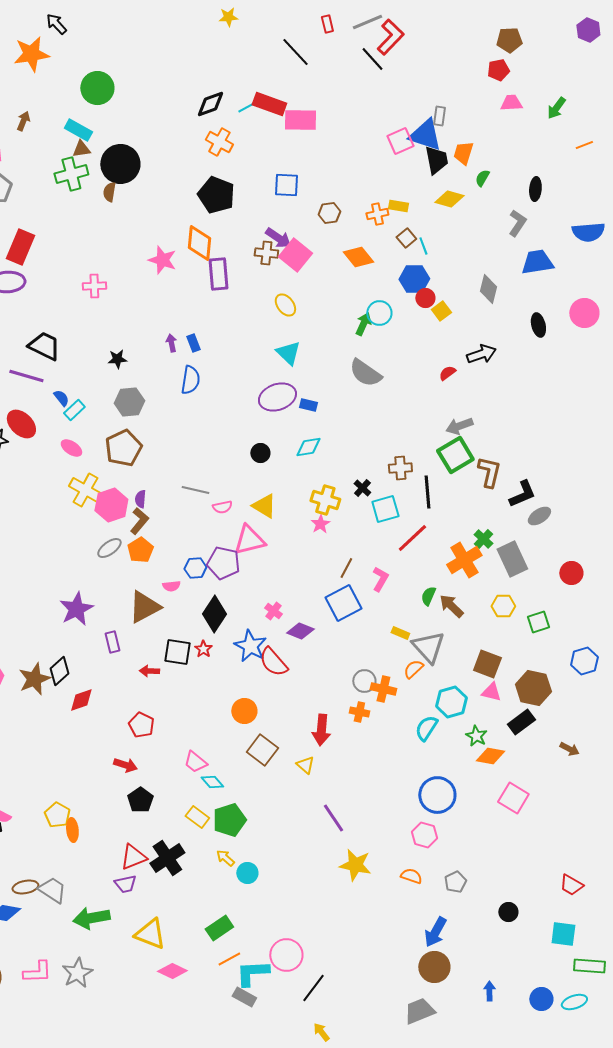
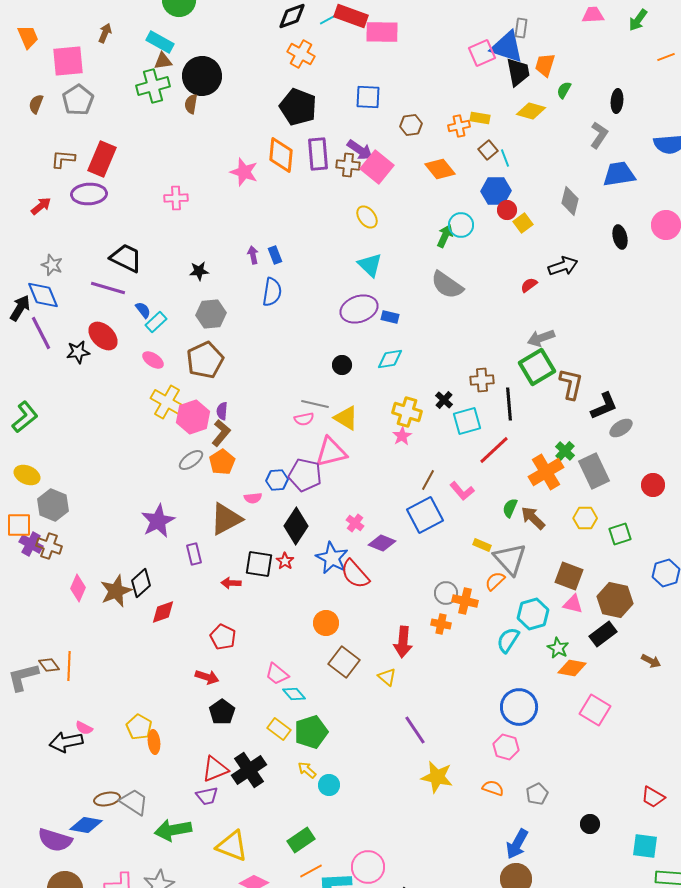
purple rectangle: (218, 274) -> (318, 154), moved
gray line: (195, 490) -> (315, 404), moved
pink L-shape: (380, 579) -> (462, 491), turned 110

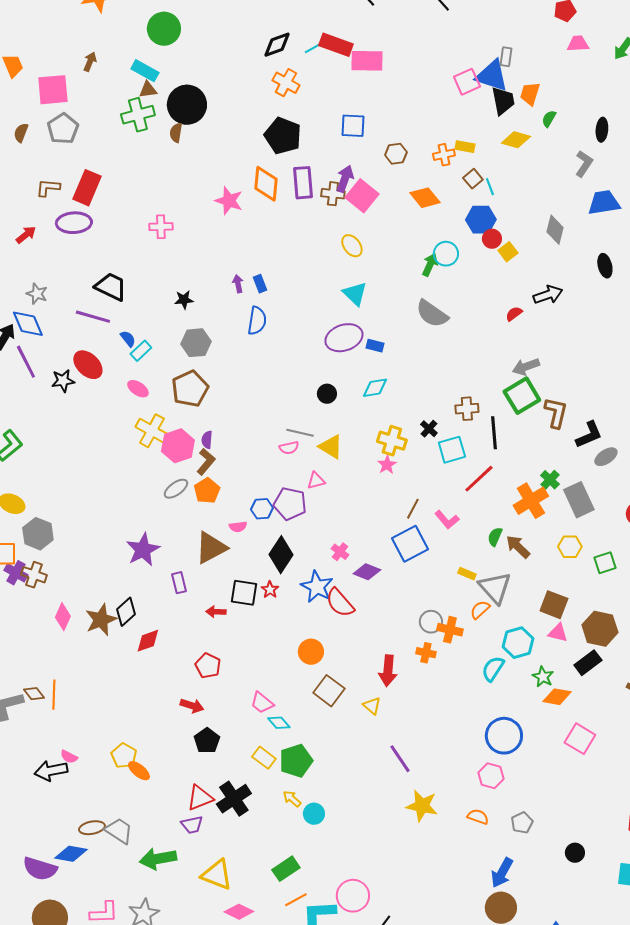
purple arrow: (360, 150) -> (345, 179), turned -104
pink triangle: (331, 452) -> (316, 481), size x0.6
orange ellipse: (154, 742) -> (139, 771), turned -45

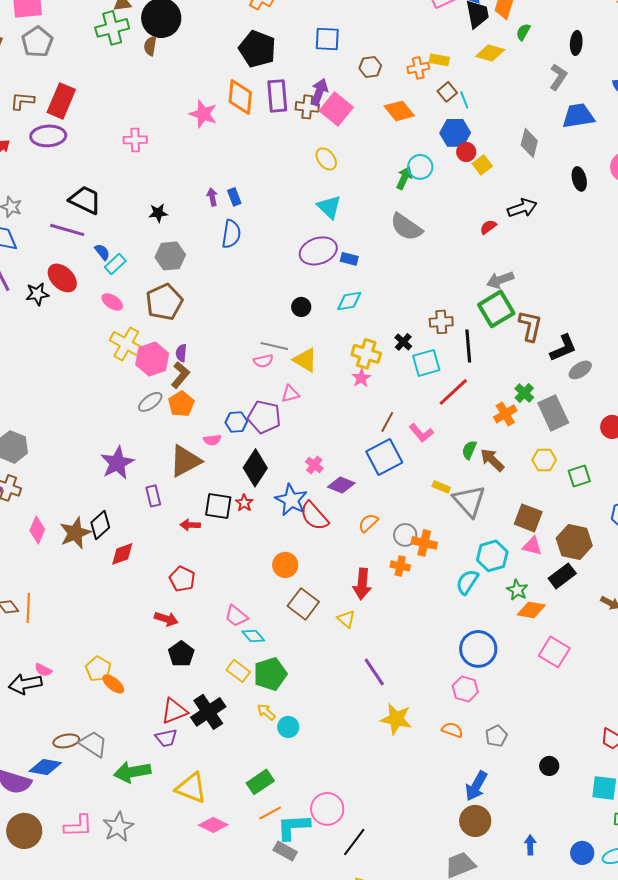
orange cross: (531, 501) -> (505, 414), size x0.7
orange semicircle: (480, 610) -> (368, 523), moved

